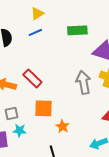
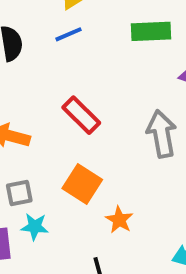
red rectangle: (32, 78) -> (81, 115), moved
orange square: (43, 108) -> (82, 184), turned 30

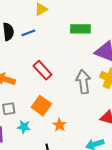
blue line: (68, 34) -> (28, 33), moved
cyan star: (35, 227) -> (24, 127), moved

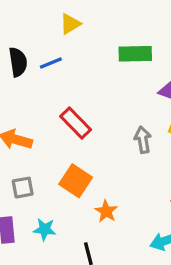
gray arrow: (83, 82) -> (143, 140), size x0.7
cyan star: (24, 127) -> (45, 229), moved

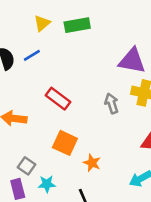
green rectangle: (135, 54) -> (77, 25), moved
gray square: (23, 188) -> (26, 166), moved, turned -36

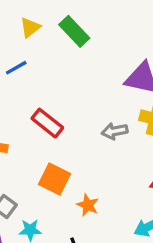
green rectangle: (77, 25) -> (74, 31), turned 55
gray arrow: (112, 103) -> (115, 131), turned -84

